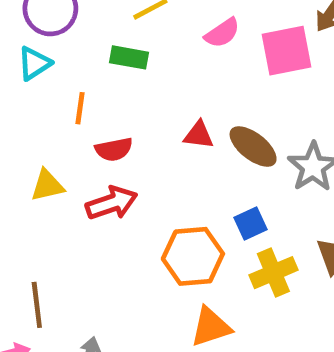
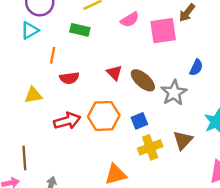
red triangle: (199, 135) -> (114, 73), turned 35
red arrow: (112, 203) -> (67, 121), moved
orange hexagon: (193, 256) -> (104, 116), moved

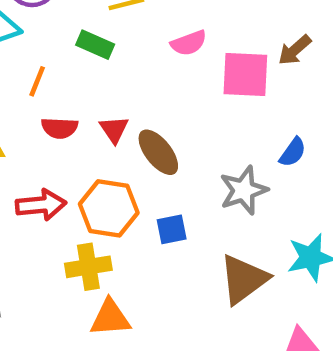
red triangle: (114, 73) -> (114, 130), moved
brown ellipse: (143, 80) -> (158, 152), moved
brown triangle: (183, 140) -> (244, 279), size x1.4
yellow cross: (150, 147) -> (88, 267), moved

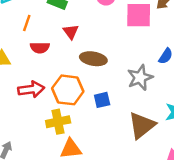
red triangle: (114, 130) -> (71, 32), moved
brown ellipse: (158, 152) -> (93, 59), turned -40

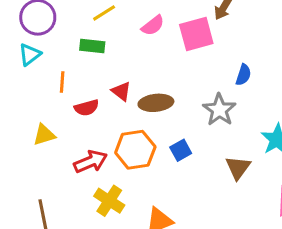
red triangle: (71, 32) -> (121, 91), moved
yellow cross: (58, 122) -> (109, 201), moved, turned -30
brown triangle: (142, 125) -> (238, 168), size x0.7

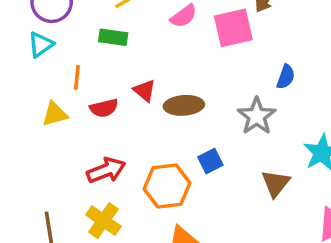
yellow triangle: (44, 135) -> (55, 114), moved
orange hexagon: (135, 150) -> (167, 186), moved
yellow cross: (109, 201) -> (103, 221), moved

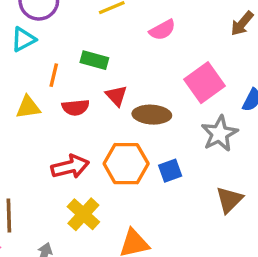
pink square: (233, 28) -> (204, 83), moved, turned -30
green rectangle: (113, 37) -> (94, 60), moved
orange hexagon: (167, 186) -> (126, 164), moved
yellow cross: (103, 221) -> (83, 214), moved

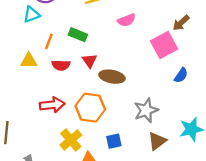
pink square: (204, 83) -> (164, 45), moved
gray star: (219, 134) -> (146, 110), moved
blue square: (170, 171) -> (114, 141), moved
yellow cross: (83, 214) -> (71, 140), moved

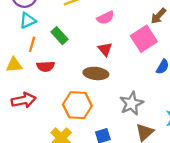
cyan triangle: (31, 14) -> (28, 20), moved
green rectangle: (78, 35) -> (60, 36), turned 30
red triangle: (90, 61) -> (105, 49), moved
red arrow: (52, 105) -> (24, 100), moved

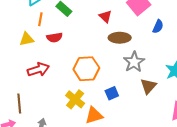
brown ellipse: (96, 73) -> (120, 38), moved

